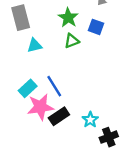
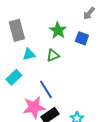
green triangle: (72, 41) -> (53, 55), moved
cyan rectangle: (28, 88) -> (14, 77), moved

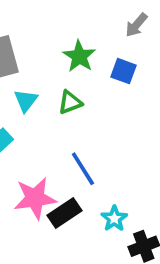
cyan triangle: (29, 54) -> (26, 101), turned -40
blue line: (46, 89) -> (83, 169), moved

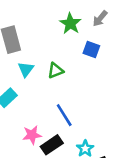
green star: (79, 56) -> (70, 24), moved
pink star: (35, 198) -> (32, 135), size x0.7

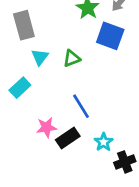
blue square: (91, 50) -> (110, 36), size x1.5

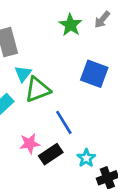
blue square: (110, 36) -> (94, 74), moved
green triangle: (72, 58) -> (38, 90), moved, size x1.5

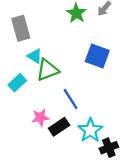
cyan triangle: (23, 74) -> (35, 56), turned -35
cyan star: (86, 158) -> (90, 130), size x1.5

